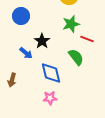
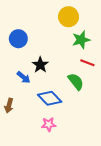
green star: (71, 24) -> (81, 40), moved
blue diamond: (51, 73) -> (50, 98), turned -30

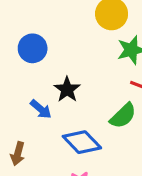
green semicircle: (76, 82) -> (123, 116), turned 84

